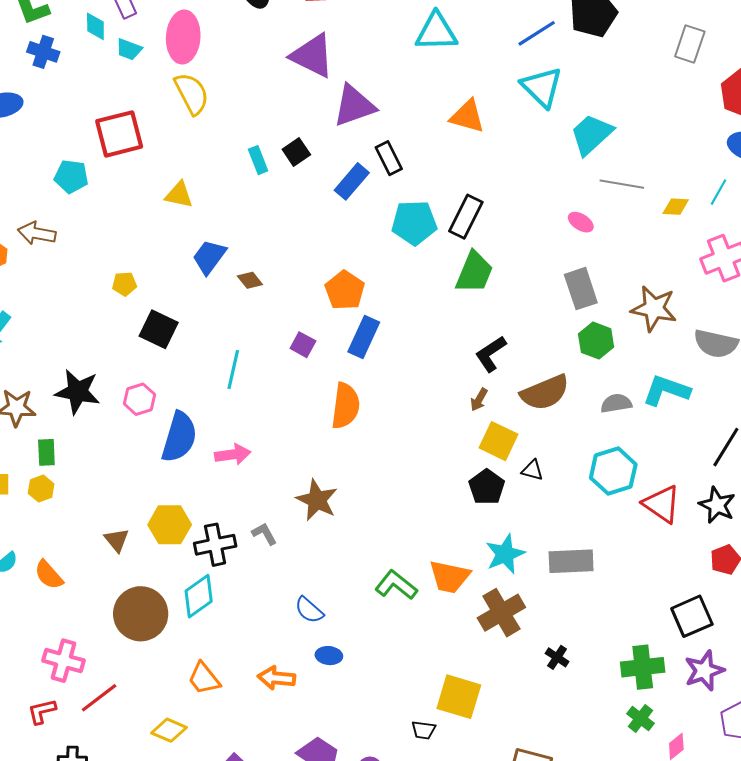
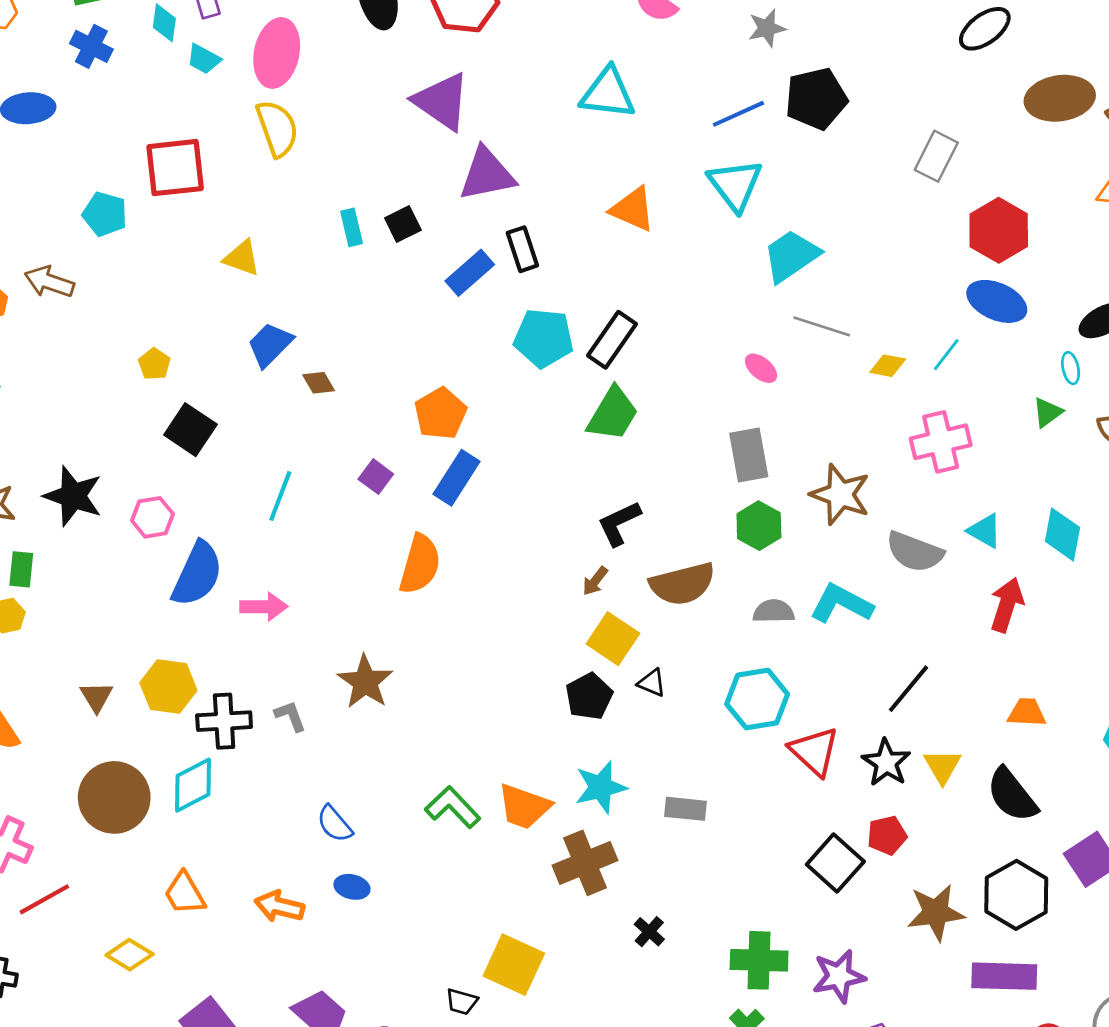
yellow pentagon: (124, 284) -> (154, 364), turned 30
gray rectangle: (571, 561) -> (685, 809), size x0.7
black square: (692, 616) -> (835, 863), moved, turned -33

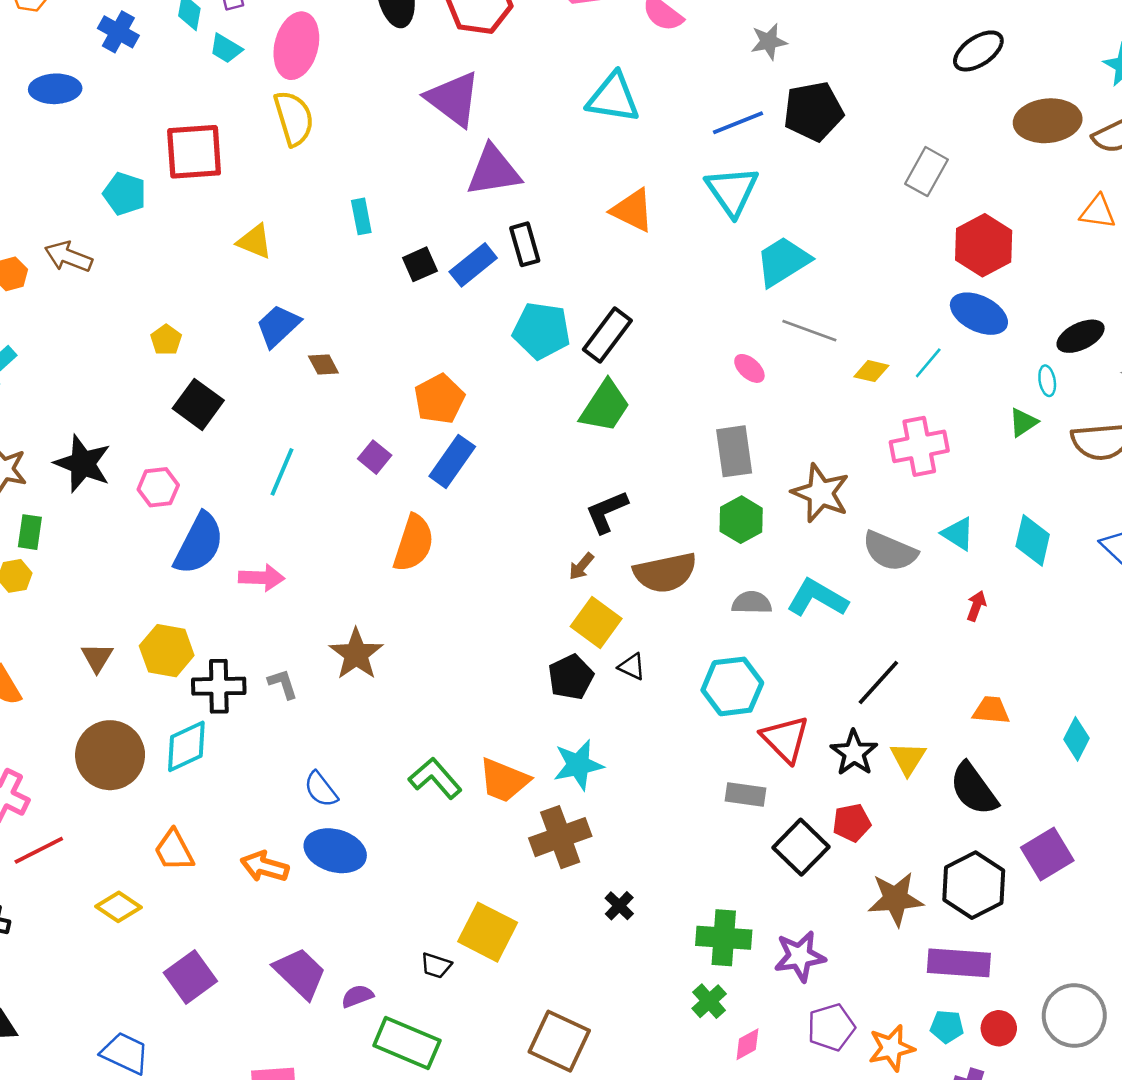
black square: (403, 224) -> (420, 264), moved
red arrow: (1007, 605) -> (976, 606), size x0.6
gray rectangle: (685, 809) -> (746, 794), moved
blue ellipse: (352, 887) -> (335, 851), size x1.8

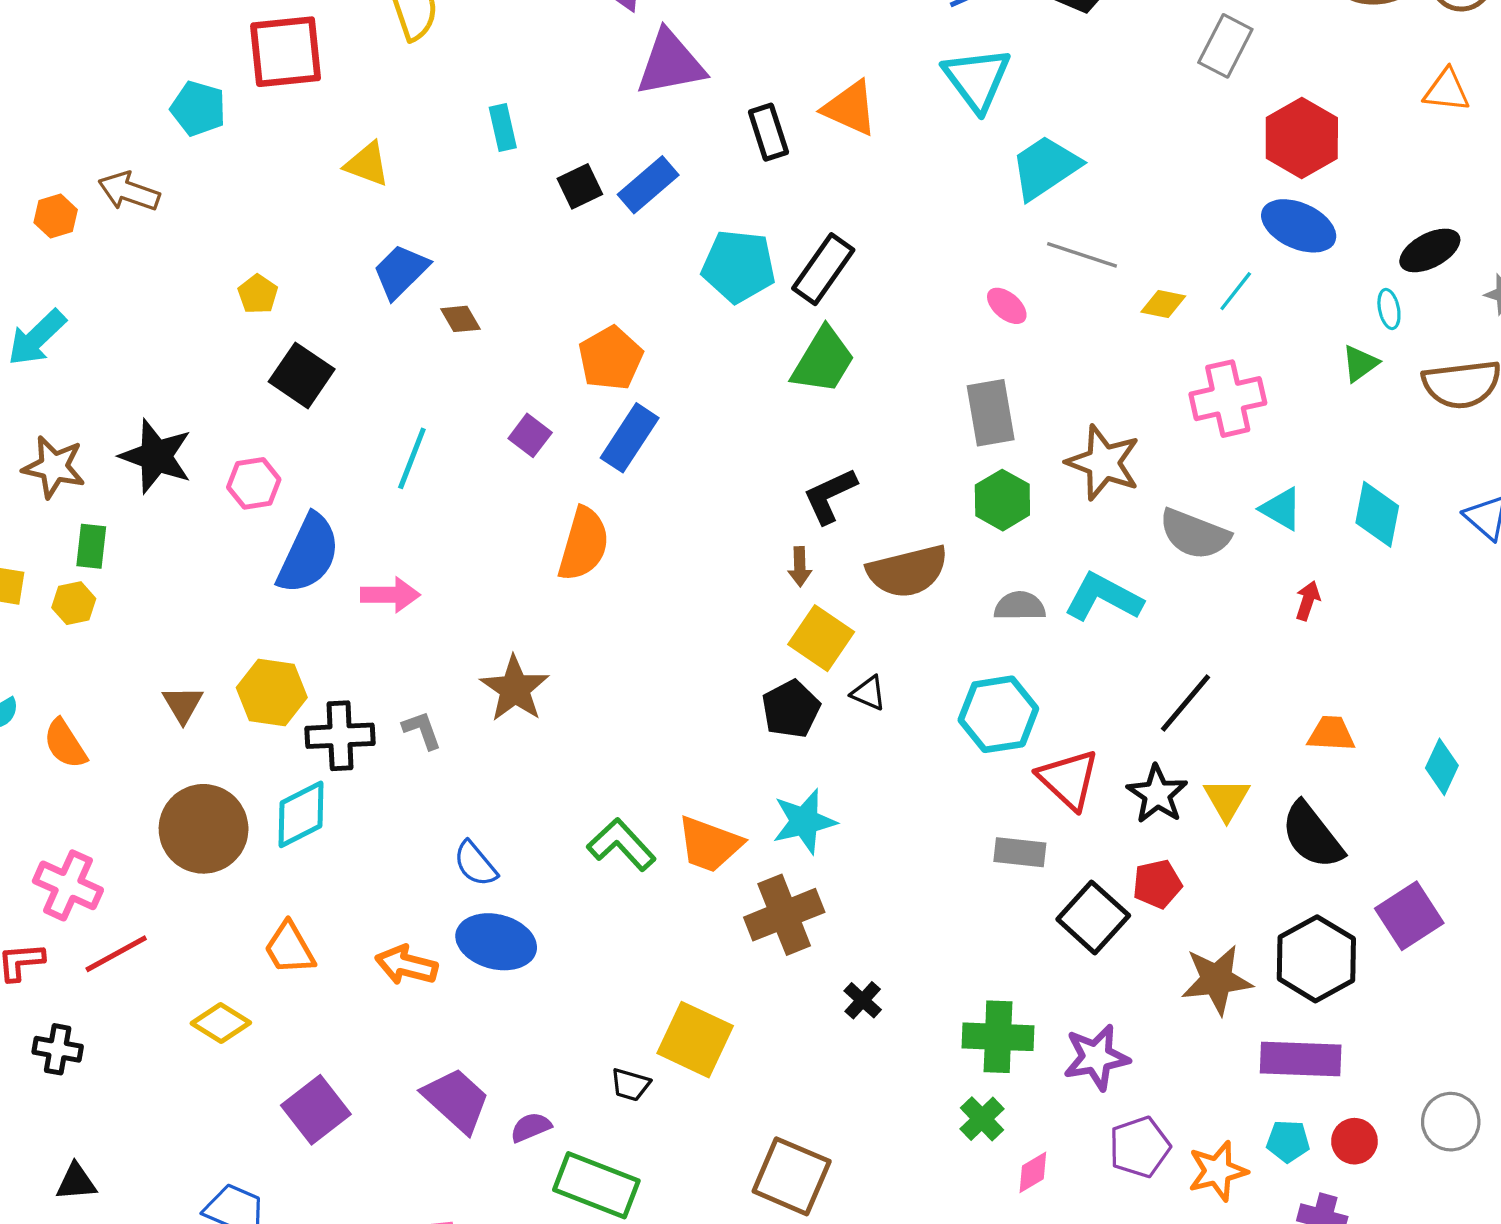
black rectangle: (525, 244) -> (768, 132), moved
brown arrow: (581, 566) -> (800, 567), turned -40
gray circle: (1074, 1016) -> (1451, 1122), size x0.7

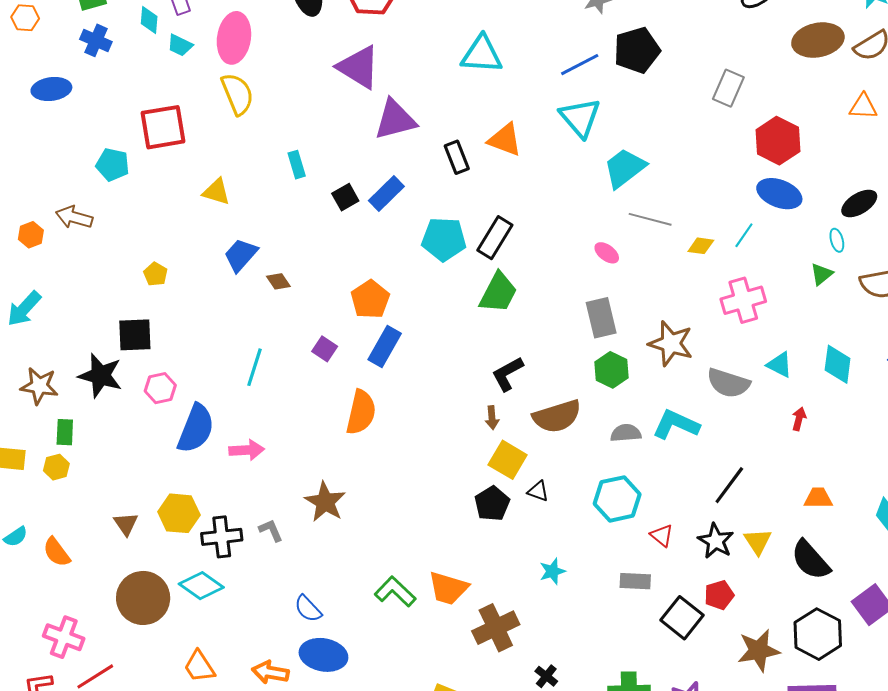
black square: (302, 375) -> (135, 335), moved, turned -33
red triangle: (1068, 779) -> (662, 535), size x0.6
cyan diamond: (301, 814) -> (201, 586), turned 66
cyan star: (804, 821) -> (552, 571), moved, size x0.7

